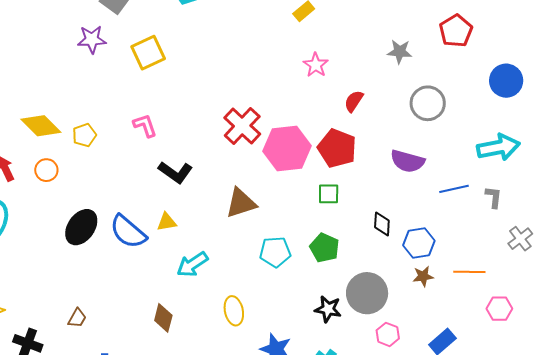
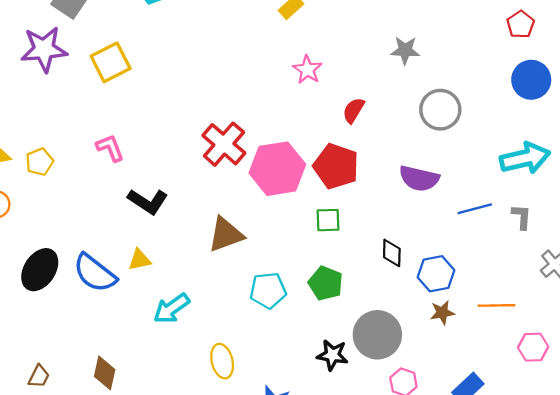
red pentagon: (456, 31) -> (521, 24), moved, size x0.7
purple star: (92, 39) -> (44, 49), size x1.4
brown diamond: (163, 318) -> (105, 373), moved

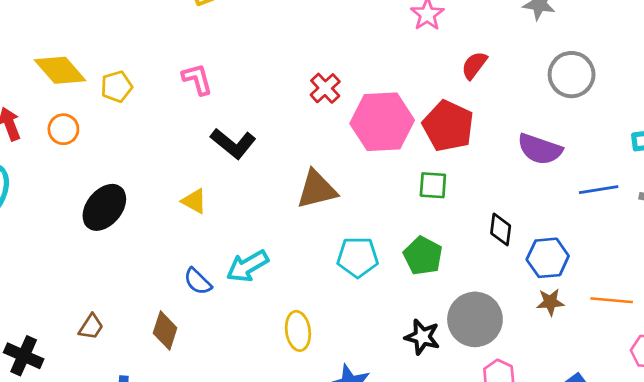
red cross: (224, 144) -> (325, 88), size x0.6
yellow triangle: (140, 260) -> (194, 201), moved, turned 35
blue semicircle: (95, 273) -> (198, 281), moved, size x0.6

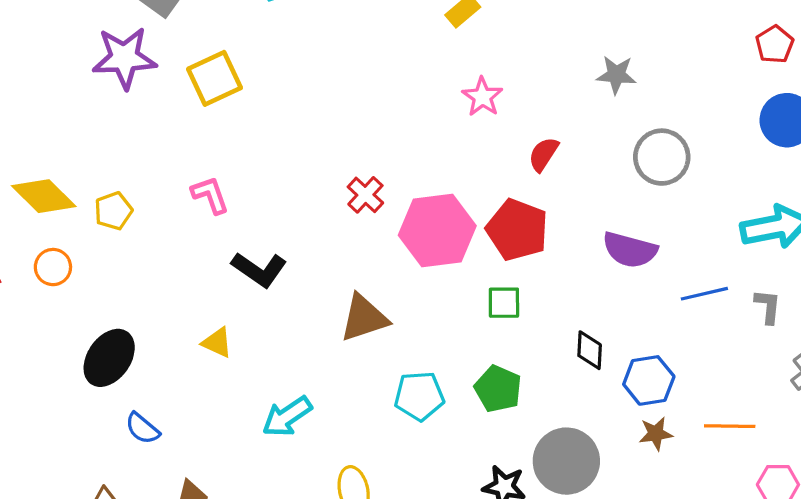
blue semicircle: (198, 281) -> (142, 428), moved

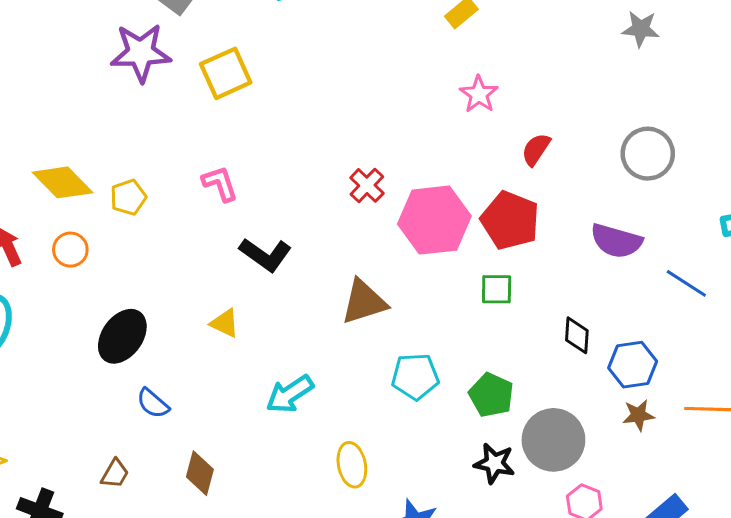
gray star: (616, 75) -> (641, 29), moved
blue line: (704, 294) -> (686, 283), turned 45
green pentagon: (498, 389) -> (491, 395), moved

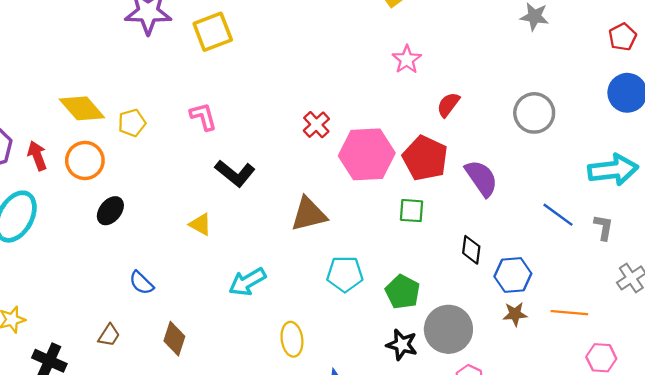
purple semicircle: (616, 241) -> (481, 178), moved, turned -144
orange circle: (70, 250) -> (85, 160), size x1.4
black ellipse: (122, 336) -> (110, 211), moved, size x0.7

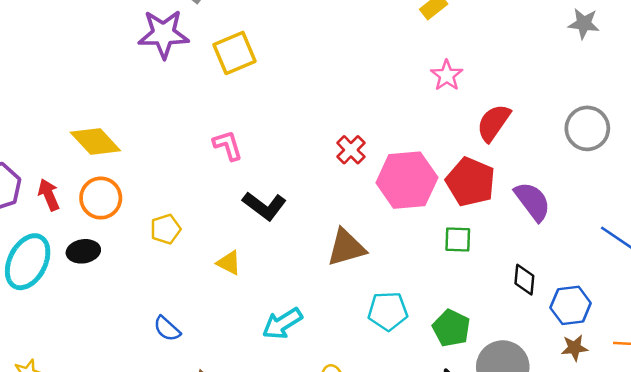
red semicircle: (448, 105) -> (494, 123), size x1.4
yellow pentagon: (132, 123) -> (166, 229), moved
black ellipse: (110, 211) -> (83, 251), moved, turned 44

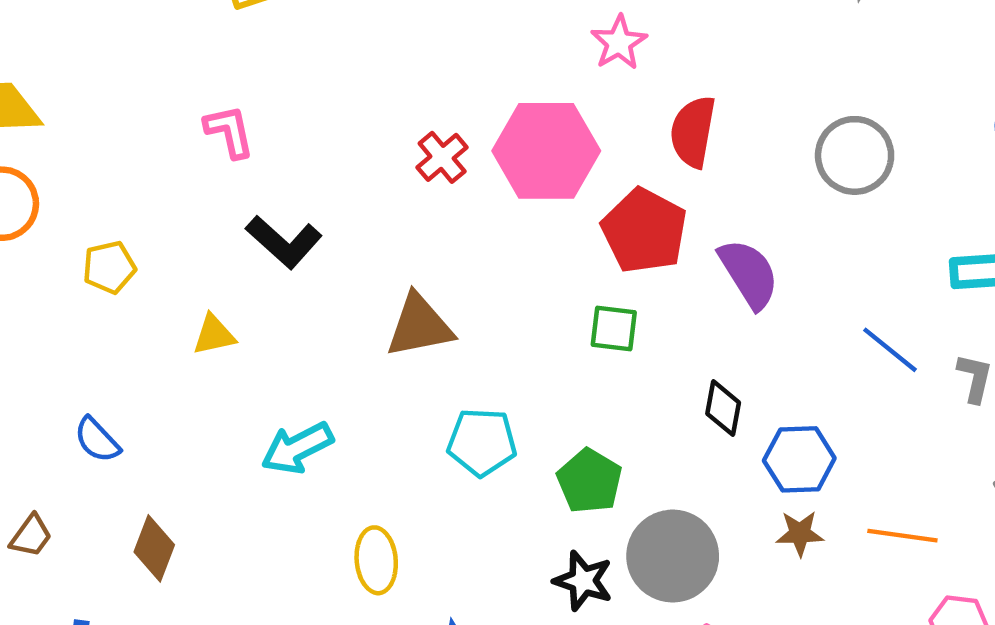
red semicircle: (494, 123) -> (693, 132), turned -30
pink hexagon: (407, 180) -> (546, 151), moved
yellow triangle: (229, 263) -> (214, 335), turned -44

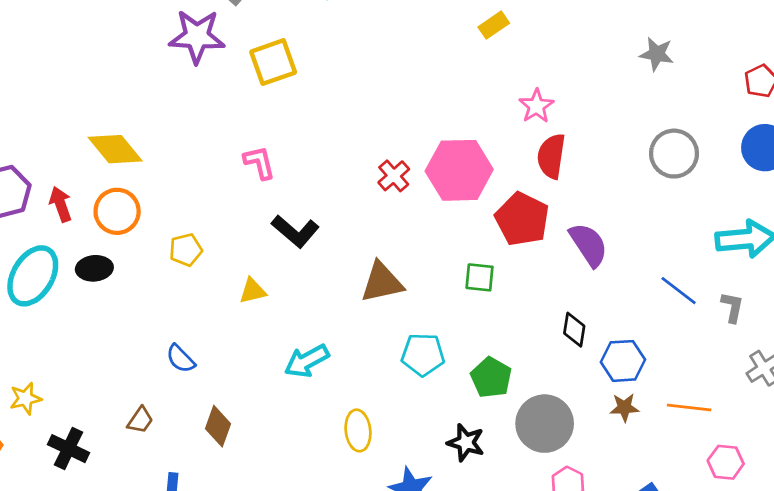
pink star: (619, 43) -> (536, 106), moved
gray circle: (855, 155) -> (674, 154), moved
green square: (614, 328) -> (480, 277), moved
black star: (583, 581) -> (466, 443), moved

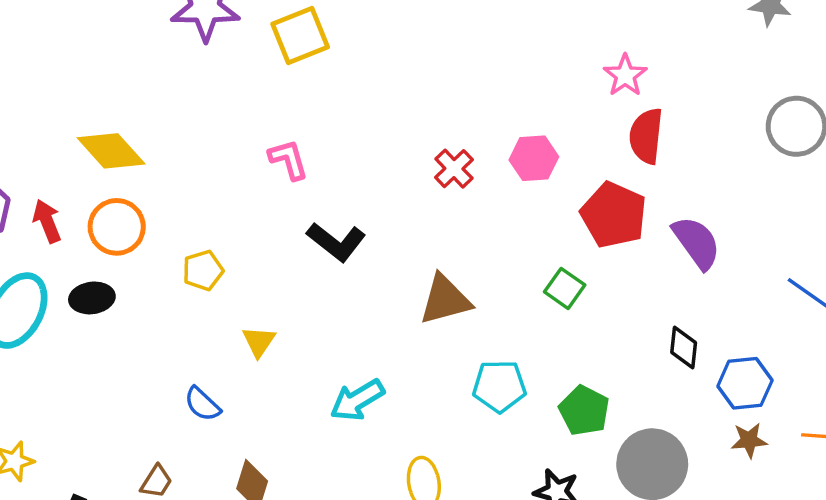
pink hexagon: (459, 170) -> (534, 158), size x0.6
green square: (480, 277) -> (565, 288), turned 32
yellow triangle: (253, 291) -> (259, 342), moved, turned -40

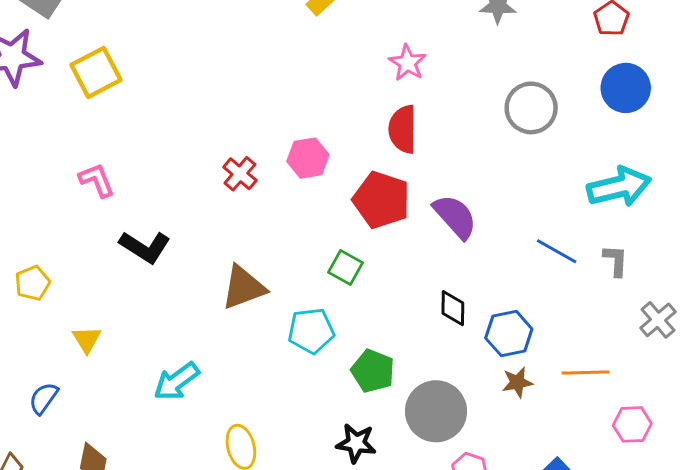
pink star: (625, 75) -> (407, 63), moved
cyan pentagon: (499, 386) -> (311, 331), moved
blue semicircle: (202, 404) -> (44, 398), turned 88

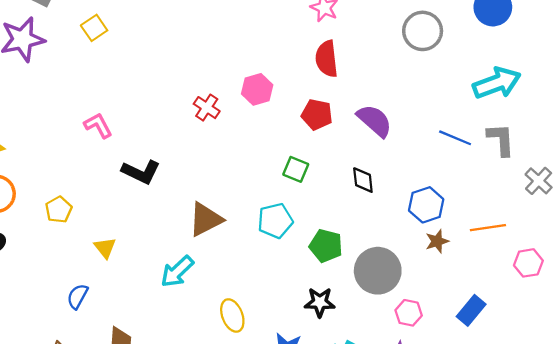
yellow square: (96, 72) -> (94, 28), moved, size x0.7
red pentagon: (381, 200) -> (317, 115), size x0.7
gray L-shape: (616, 261) -> (501, 140), size x1.4
brown triangle: (244, 287) -> (206, 219), moved
black diamond: (453, 308) -> (363, 180), moved

